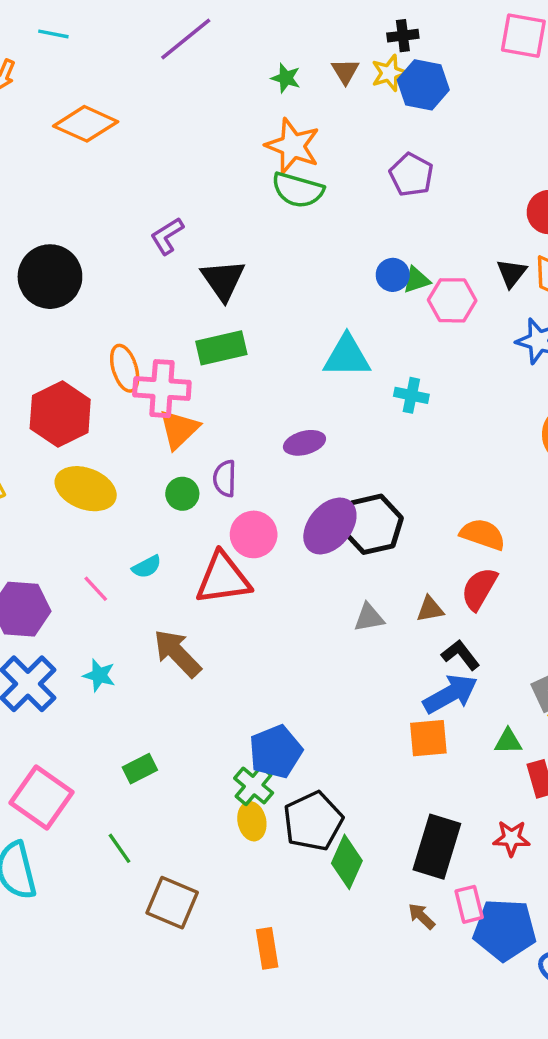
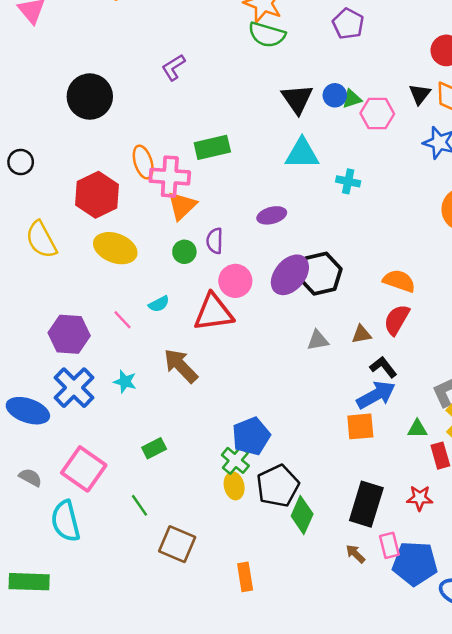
black triangle: (223, 280) -> (297, 99), moved

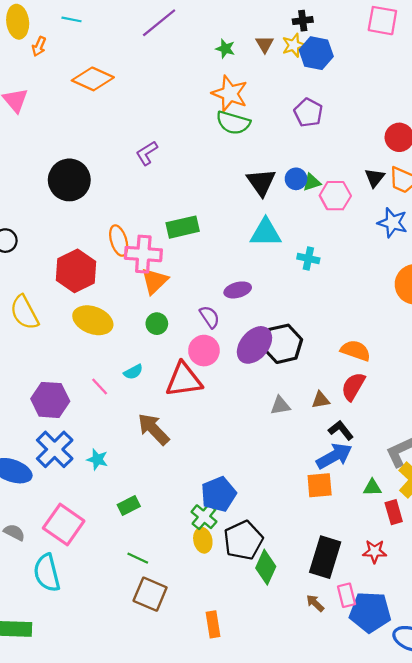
purple semicircle: (215, 241) -> (210, 317), moved, turned 145
cyan star: (125, 382) -> (97, 459), moved
green line: (140, 505) -> (138, 558), moved, turned -30

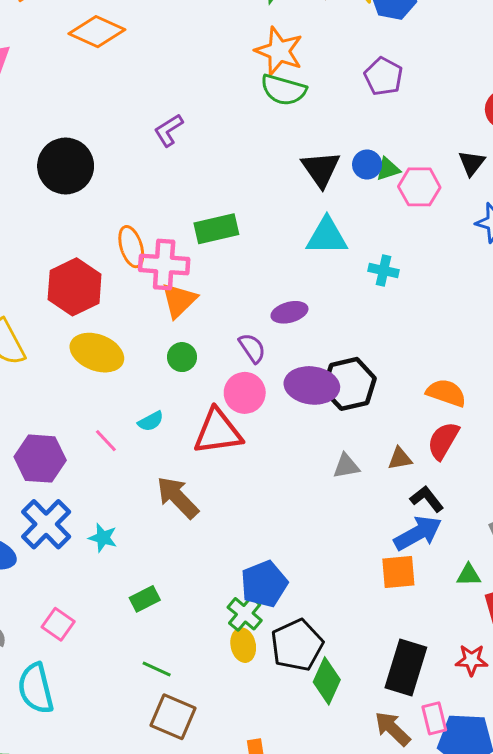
purple ellipse: (254, 345) -> (312, 385), turned 57
pink square: (64, 525) -> (58, 624), size x0.6
brown arrow: (315, 603) -> (392, 729), size x1.5

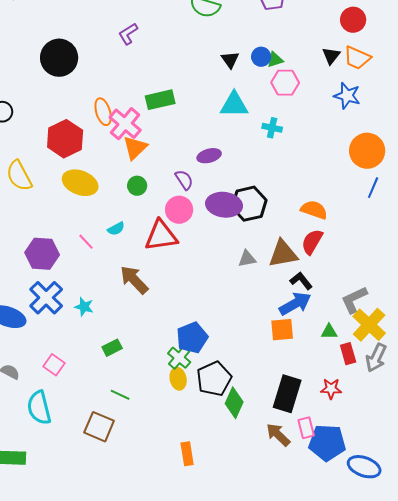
black triangle: (321, 169) -> (230, 60), size x0.7
pink hexagon: (419, 187) -> (285, 83), moved
pink cross: (164, 265) -> (125, 124), turned 36
brown triangle: (400, 459) -> (283, 254), size x1.8
brown square: (173, 717) -> (99, 427), moved

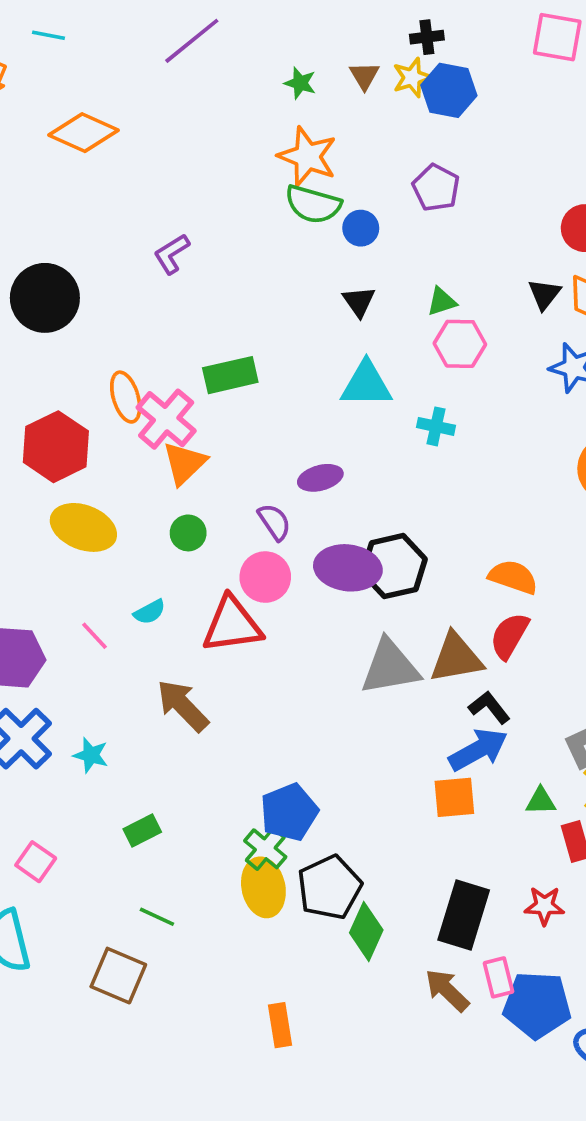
blue circle: (261, 57) -> (361, 228), moved
gray triangle: (247, 259) -> (390, 667), size x1.8
yellow ellipse: (178, 379) -> (263, 887), size x1.4

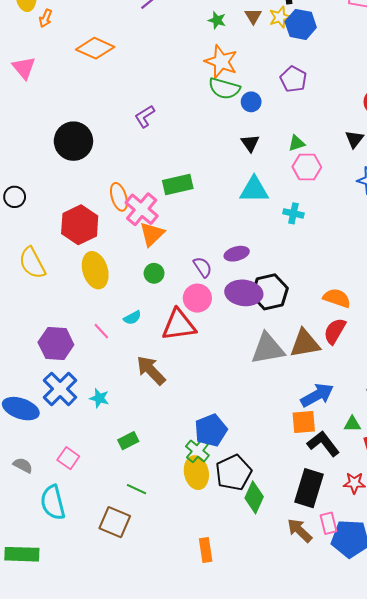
purple ellipse: (320, 478) -> (237, 254), moved
yellow ellipse: (83, 527) -> (95, 270), turned 52
black L-shape: (489, 707) -> (323, 444), moved, size x1.4

